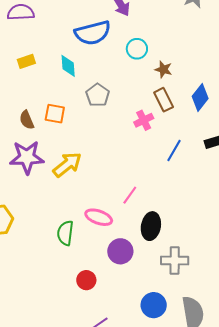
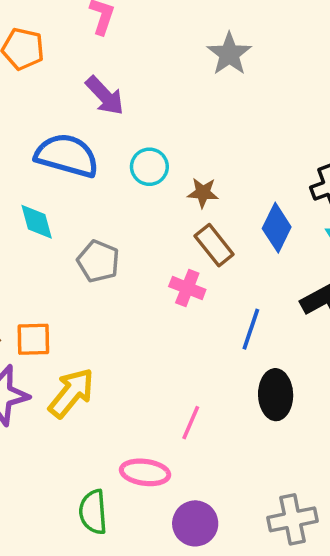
blue semicircle: (93, 33) -> (67, 155), turned -138
orange square: (55, 114) -> (33, 339), moved
pink cross: (144, 120) -> (187, 288), turned -30
black ellipse: (151, 226) -> (276, 395), moved

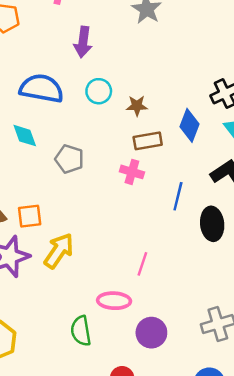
purple arrow: (105, 96) -> (83, 42), moved, turned 56
brown rectangle: (214, 245) -> (148, 141), turned -56
black ellipse: (276, 395) -> (212, 224), moved

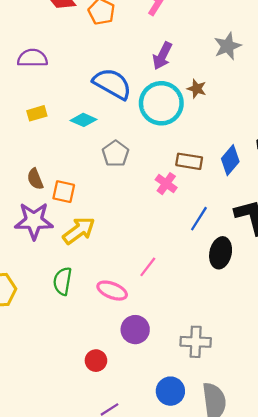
cyan circle: (99, 91) -> (161, 103), size x1.8
brown star: (137, 106) -> (197, 89), moved
cyan diamond: (25, 136) -> (84, 120), turned -65
green semicircle: (81, 331) -> (63, 281), moved

